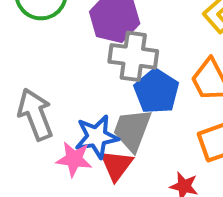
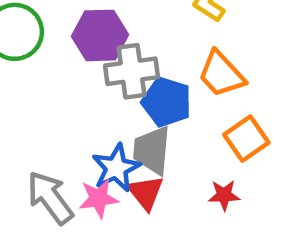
gray arrow: (35, 114) -> (50, 198), moved

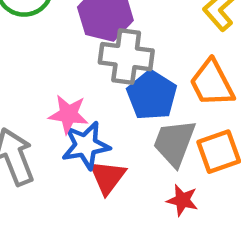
gray trapezoid: (152, 150) -> (174, 143), moved
pink star: (98, 198) -> (68, 114), moved

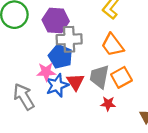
blue pentagon: (152, 95) -> (60, 56), moved
red triangle: (108, 177) -> (76, 82), moved

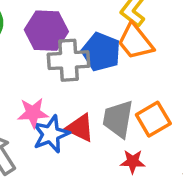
orange trapezoid: (112, 45) -> (135, 42), moved
blue pentagon: (60, 56) -> (101, 52), moved
red triangle: (76, 82) -> (80, 128), turned -30

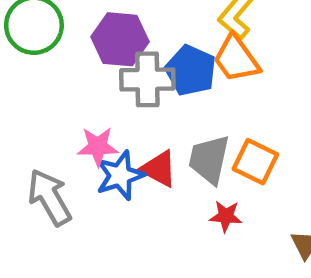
orange square: (153, 119) -> (255, 162), turned -36

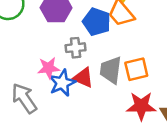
gray cross: (147, 79) -> (76, 48), moved, size x0.7
orange square: (255, 162) -> (136, 69), turned -35
red star: (226, 216) -> (141, 106), moved, size x1.6

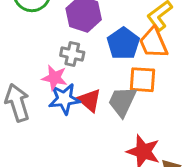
gray cross: (76, 48) -> (72, 54), moved
orange square: (136, 69) -> (142, 80), moved

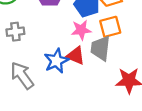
gray cross: (72, 54) -> (15, 32), moved
pink star: (55, 78) -> (81, 30), moved

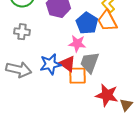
orange square: (110, 27) -> (77, 76), moved
gray arrow: (22, 75) -> (19, 70), turned 125

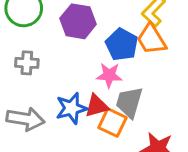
red triangle: (67, 64) -> (97, 106), turned -48
orange square: (77, 76) -> (112, 123), turned 30

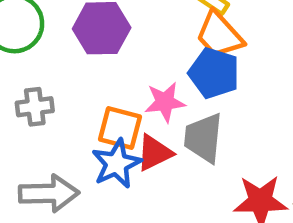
blue pentagon: (122, 45) -> (214, 73), moved
orange square: (112, 123) -> (120, 128), moved

